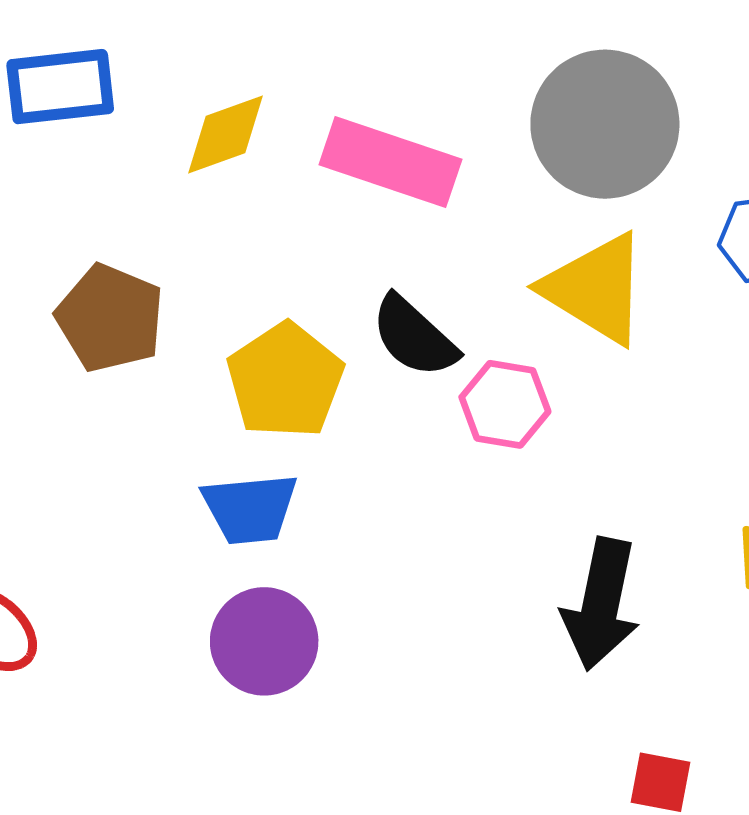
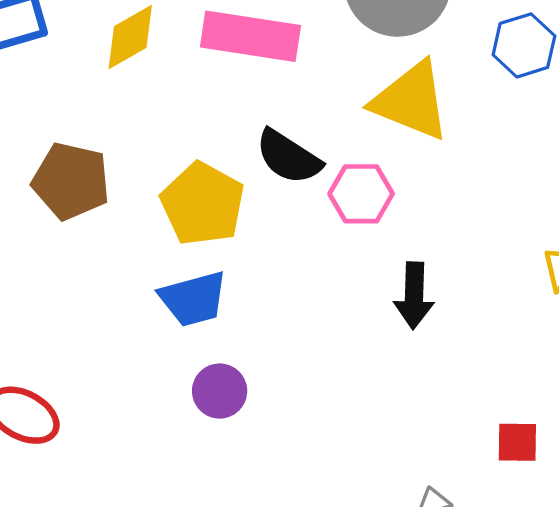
black arrow: (601, 604) -> (414, 296), moved, size x0.7
purple circle: (264, 641) -> (220, 391), size x0.7

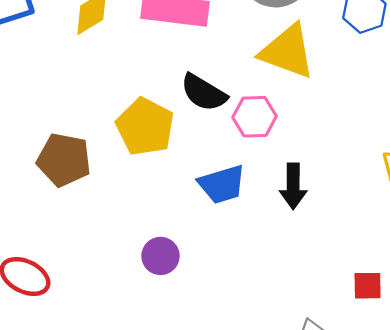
brown pentagon: (71, 181) -> (64, 160), moved
blue trapezoid: (193, 299) -> (222, 184), moved

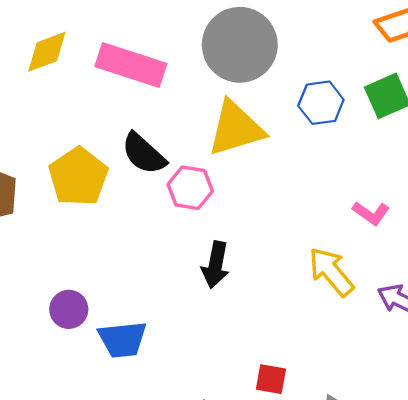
yellow triangle: (287, 51) -> (236, 128), turned -48
blue trapezoid: (222, 184) -> (123, 339), moved

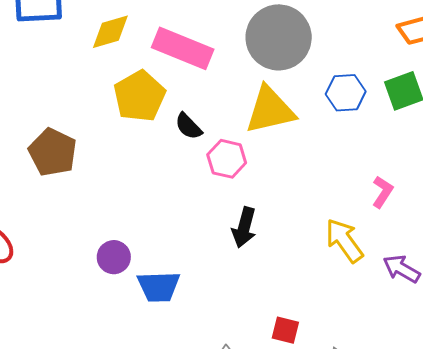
black semicircle: (144, 154) -> (188, 126), size x0.7
yellow pentagon: (78, 177) -> (140, 96), moved
pink L-shape: (371, 213) -> (382, 192), turned -96

